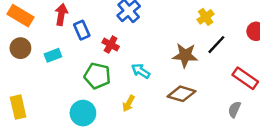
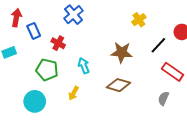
black line: (216, 45) -> (158, 45), moved
cyan arrow: (141, 71) -> (84, 66), turned 35

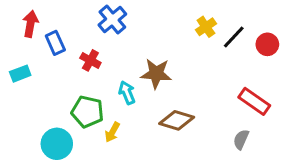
black line: (158, 45) -> (234, 37), moved
brown star: (122, 52) -> (156, 74), moved
green pentagon: (47, 70) -> (87, 112), moved

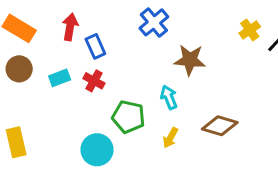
red cross: (90, 60) -> (94, 81), moved
brown star: (156, 74) -> (190, 60), moved
yellow arrow: (112, 132) -> (170, 138), moved

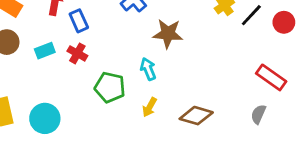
brown diamond: (220, 126) -> (196, 116), moved
cyan circle: (97, 150) -> (45, 118), moved

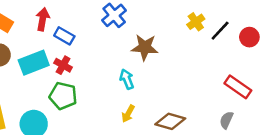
blue rectangle: (79, 21) -> (64, 36), turned -36
cyan rectangle: (45, 51) -> (34, 63), size x1.6
green pentagon: (110, 87) -> (63, 96), moved

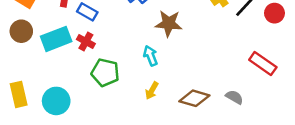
green pentagon: (63, 96) -> (105, 73), moved
gray semicircle: (226, 120) -> (234, 97), moved, turned 96

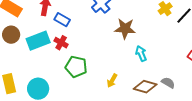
cyan arrow: (150, 56) -> (141, 54), moved
gray semicircle: (234, 97) -> (168, 83), moved

